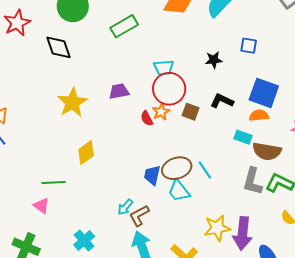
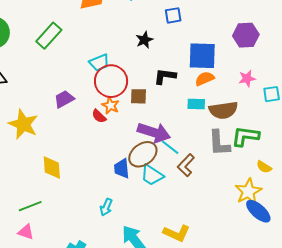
yellow diamond: (86, 153) -> (52, 168), turned -40
brown L-shape: (139, 216) -> (186, 165), moved
yellow star: (217, 228) -> (248, 191), moved
purple arrow: (243, 233) -> (154, 132), moved, turned -60

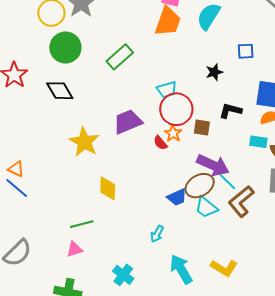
purple trapezoid: (64, 99) -> (128, 122), size x1.4
brown L-shape: (186, 165) -> (241, 201), size x1.4
blue trapezoid: (122, 168) -> (177, 197), turned -115
pink triangle: (26, 232) -> (74, 249), turned -42

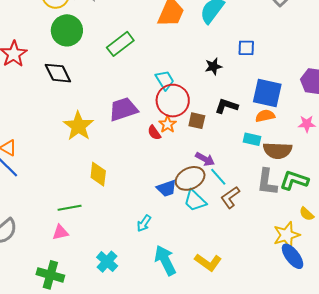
cyan trapezoid: (167, 90) -> (165, 80), turned -110
purple arrow: (213, 165) -> (205, 159), size x0.6
brown L-shape: (241, 201) -> (230, 197), size x0.7

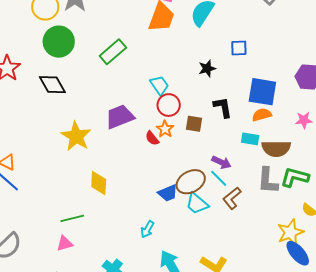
red circle: (173, 101) -> (169, 105), size x0.7
black L-shape: (227, 106) -> (223, 107), turned 65
purple arrow: (205, 159) -> (221, 162), moved

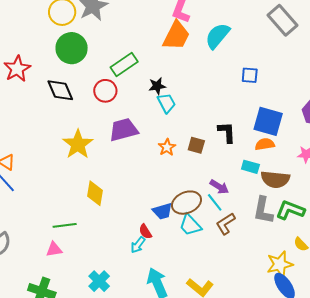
black star: (207, 68) -> (157, 86), moved
red circle: (169, 105) -> (105, 91), moved
red semicircle: (152, 138) -> (145, 232), moved

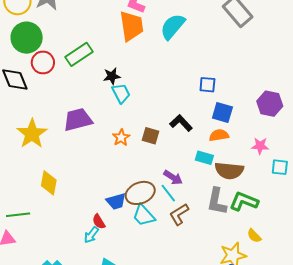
orange trapezoid: (176, 36) -> (131, 26), turned -36
blue square: (250, 75) -> (207, 85), moved
red circle: (105, 91) -> (43, 62), moved
blue square: (268, 121) -> (222, 113), size x0.7
black L-shape: (227, 132) -> (181, 123), turned -40

